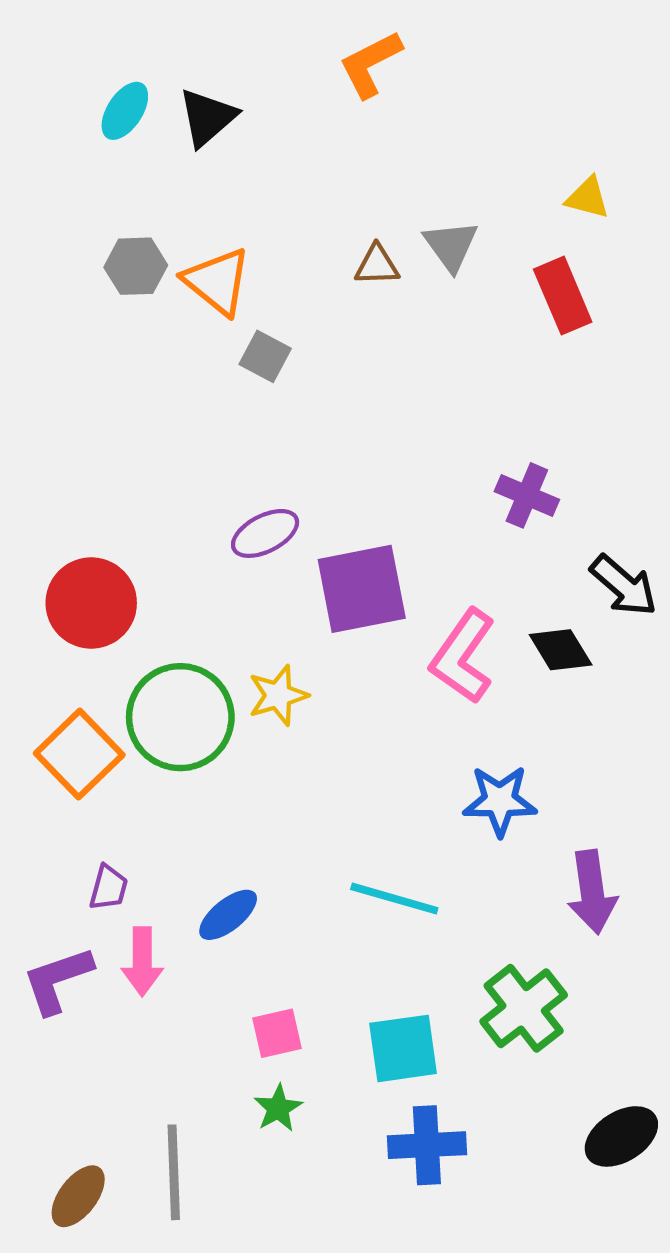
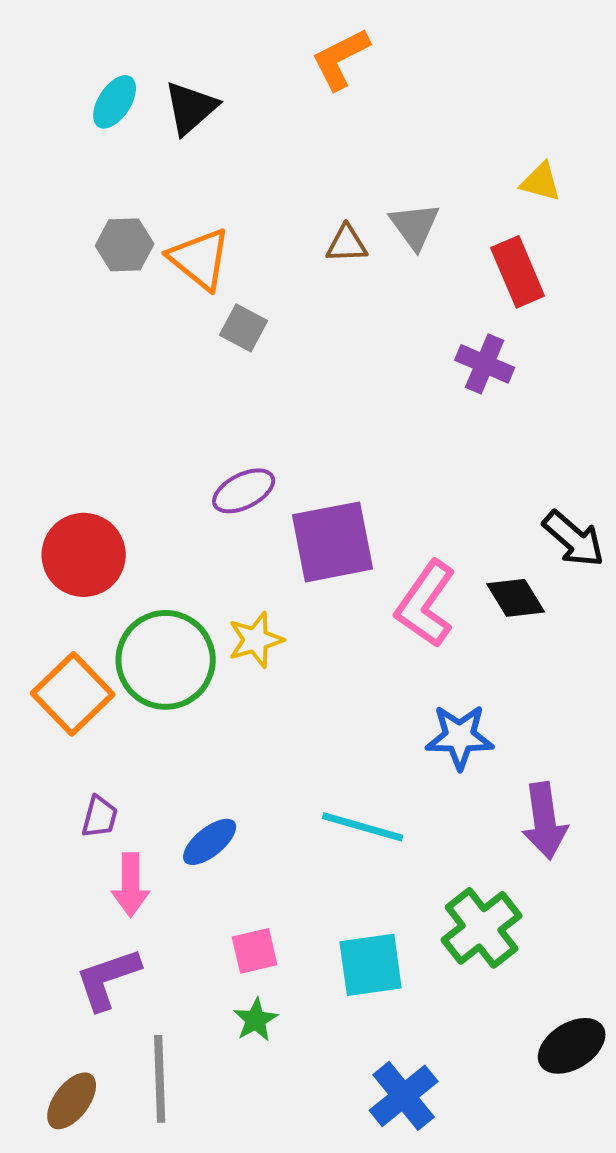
purple cross: (527, 495) -> (485, 364), moved
purple L-shape: (57, 980) -> (108, 979), moved
blue cross: (427, 1145) -> (404, 1096), moved, turned -36

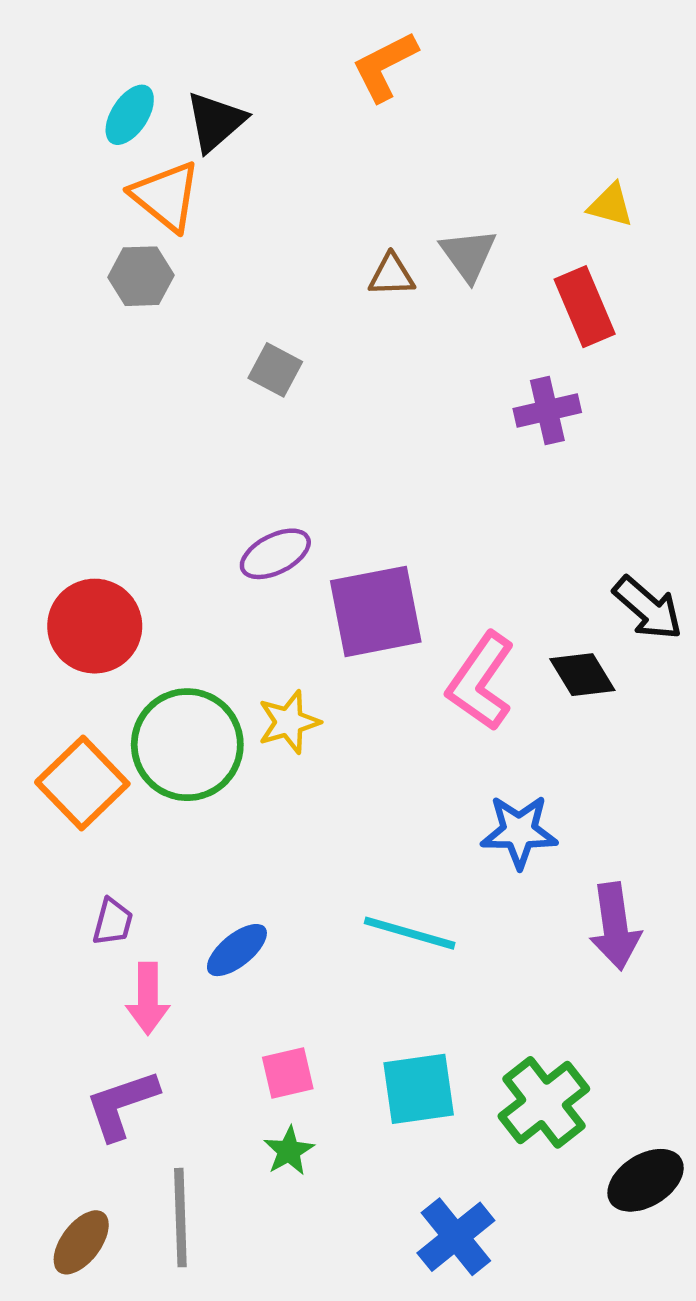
orange triangle: (200, 259) -> (166, 196), moved
purple cross: (485, 364) -> (547, 411), turned -36
green cross: (482, 928) -> (544, 1102), moved

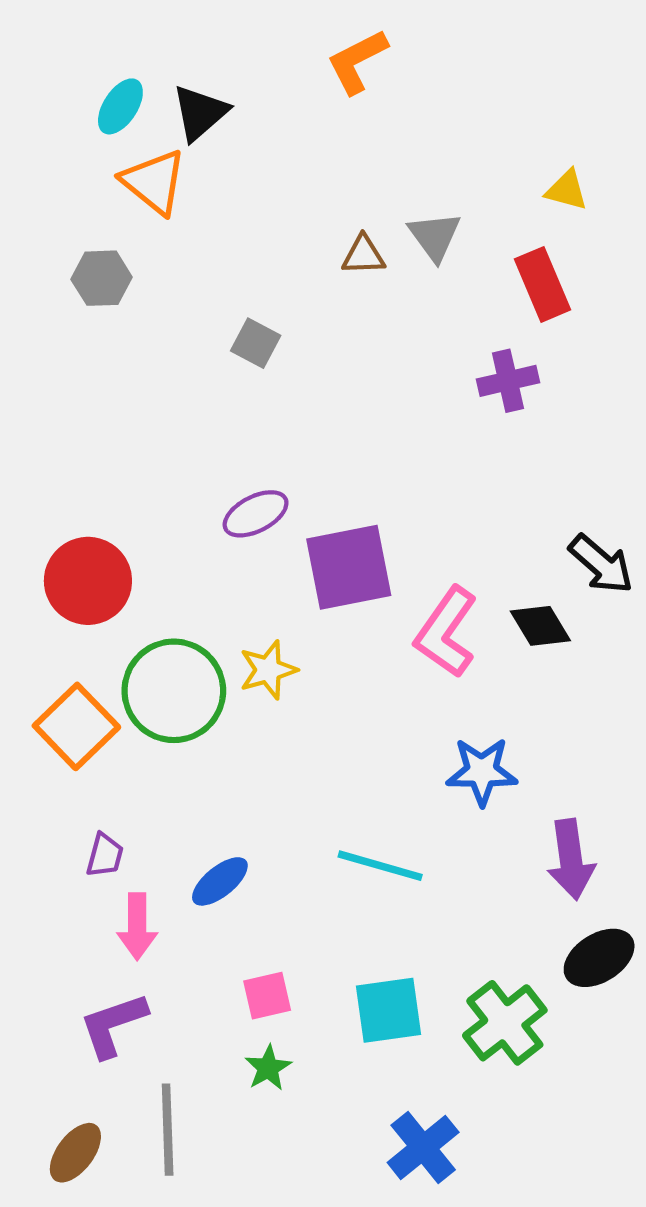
gray hexagon: (141, 276) -> (102, 278), moved
black ellipse: (646, 1180) -> (599, 958), moved

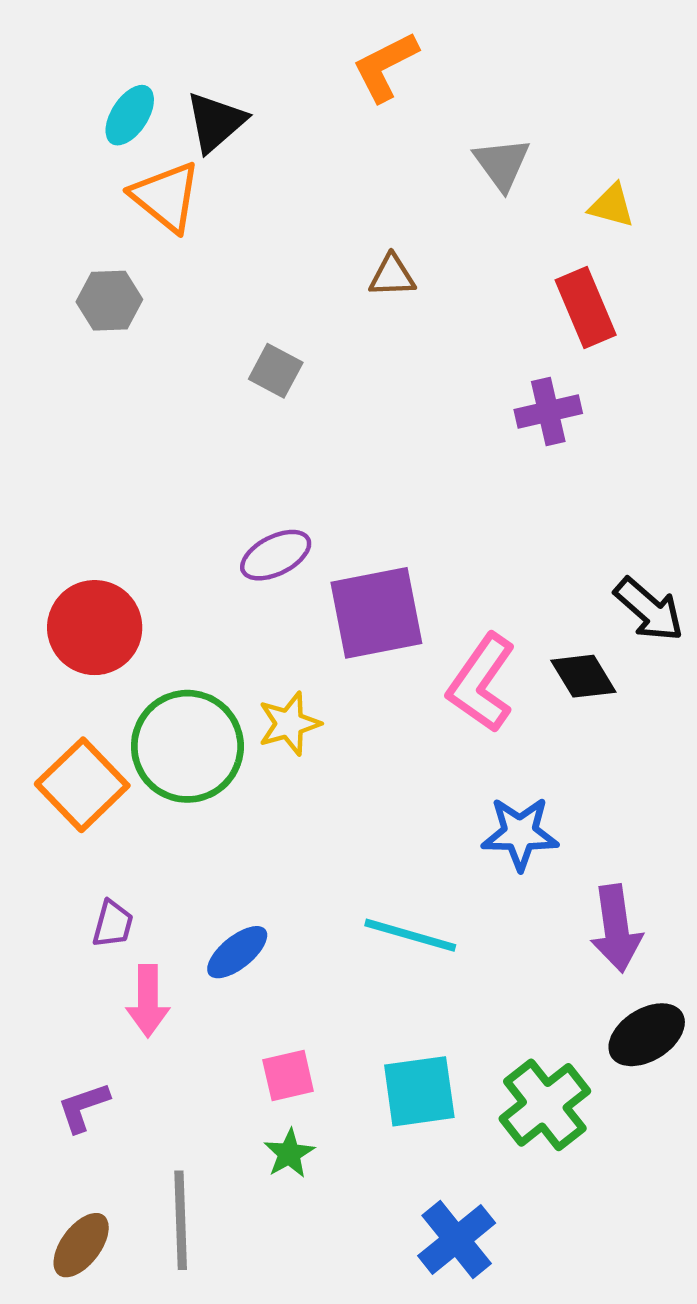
gray triangle: (435, 236) -> (502, 164), moved
purple L-shape: (113, 1025) -> (83, 1107), moved, size x0.7

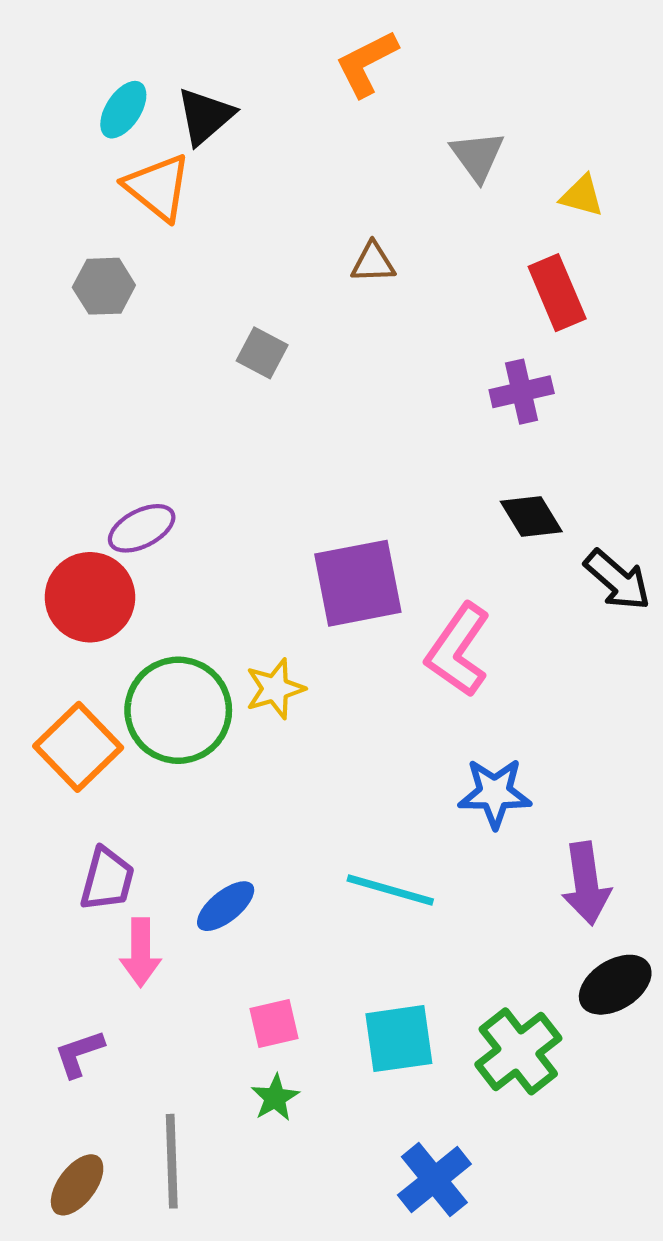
purple ellipse: (276, 555) -> (142, 528), moved
black diamond: (583, 676) -> (531, 517), moved
purple trapezoid: (113, 924) -> (107, 879), size x1.4

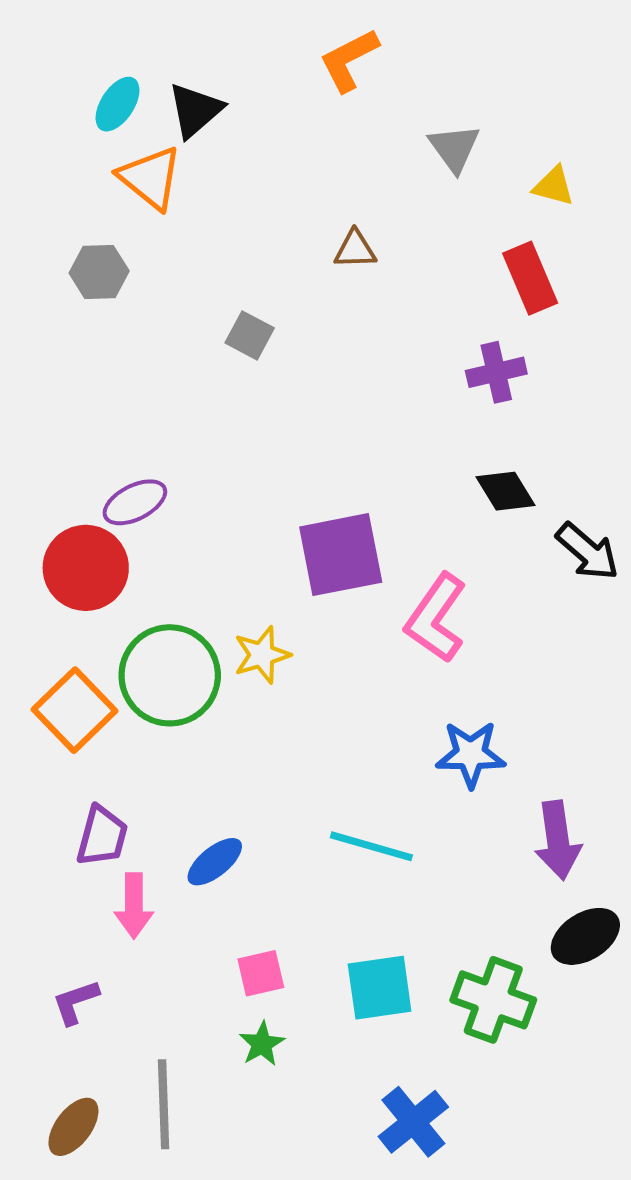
green cross: (518, 1051) -> (493, 1000), turned -32

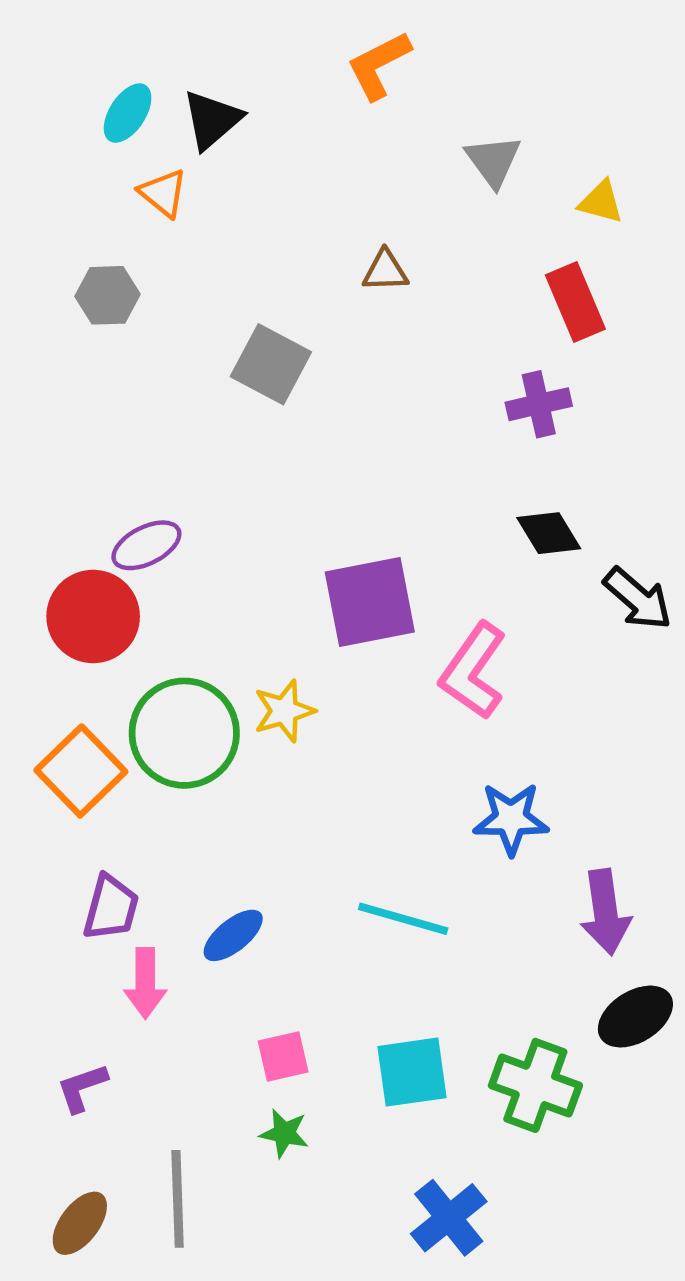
orange triangle: (150, 178) -> (163, 193), size x0.7
gray square: (250, 335) -> (271, 364), size x1.5
green star: (262, 1044) -> (284, 1133), turned -30

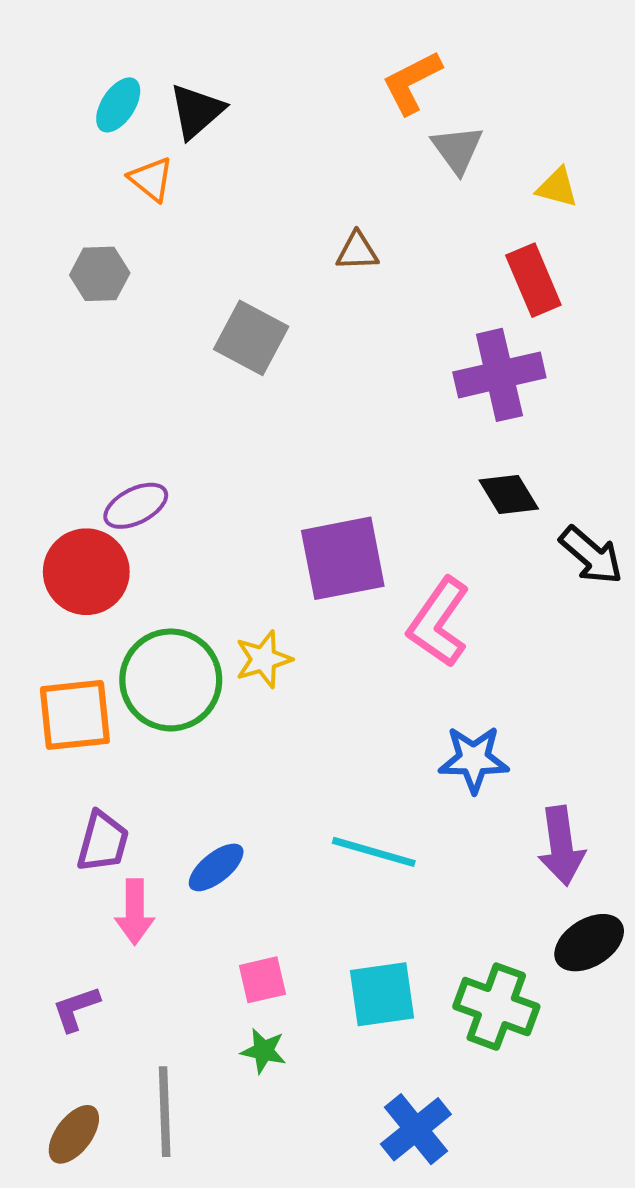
orange L-shape: (379, 65) -> (412, 82), moved
purple cross: (539, 404) -> (499, 375), size x1.5
orange square: (81, 771) -> (75, 715), turned 38

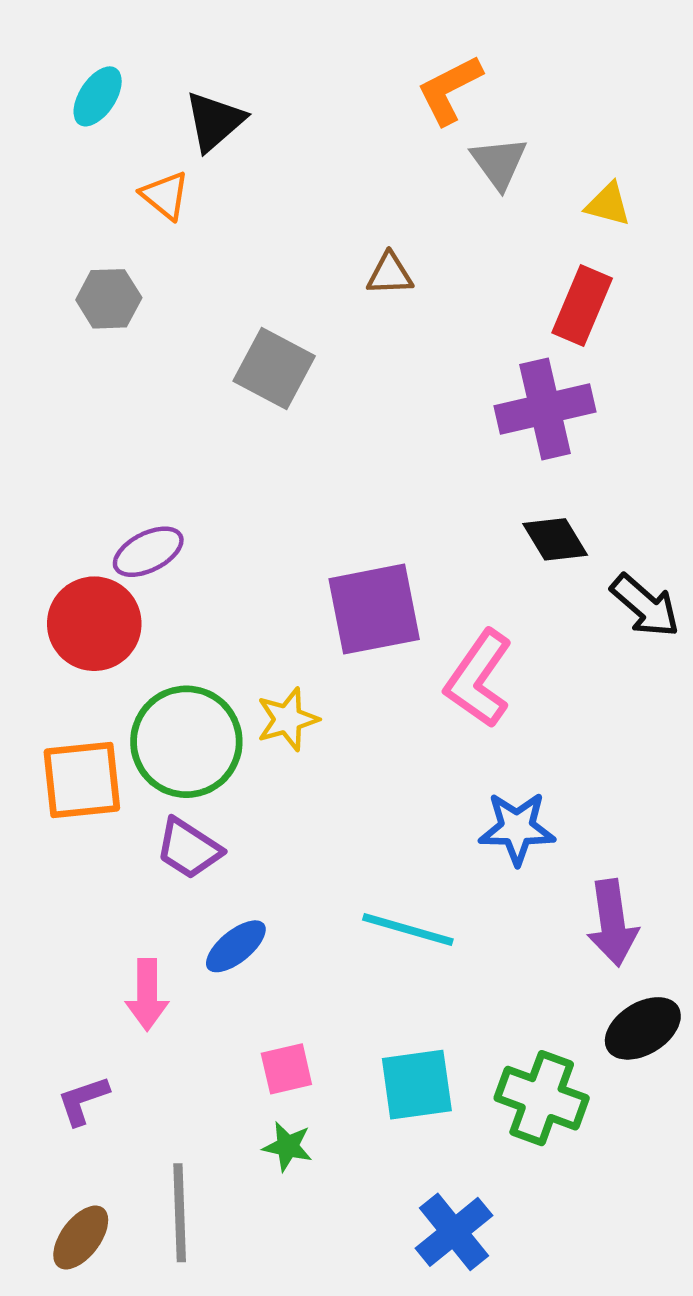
cyan ellipse: (118, 105) -> (98, 96), moved
red rectangle: (533, 280) -> (582, 306), turned 46
purple trapezoid: (103, 842) -> (189, 849), moved, turned 108

